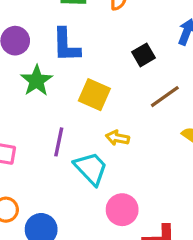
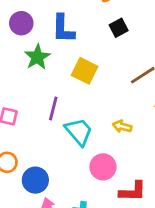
black square: (143, 55) -> (119, 28), moved
yellow arrow: (117, 138) -> (122, 126), moved

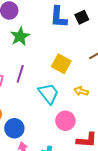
blue L-shape: (63, 29) -> (59, 17), moved
yellow square: (85, 71) -> (61, 64), moved
purple line: (53, 109) -> (20, 74), moved

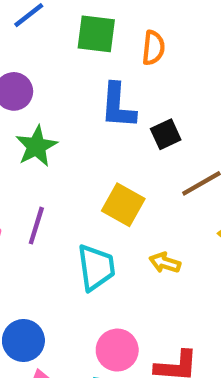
black square: (82, 17) -> (166, 134), moved
cyan trapezoid: (49, 94) -> (96, 267), turned 30
pink circle: (65, 121) -> (117, 350), moved

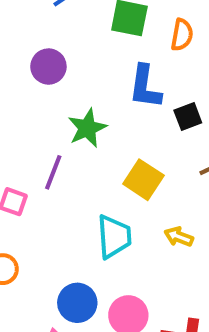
green star: (36, 146) -> (87, 128), moved
purple line: (36, 226) -> (53, 172), moved
blue circle: (23, 341) -> (77, 303), moved

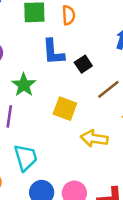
cyan trapezoid: (114, 237) -> (26, 158), moved
yellow arrow: (179, 237) -> (94, 138), size x1.5

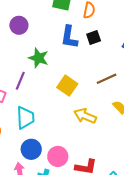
black square: (83, 64) -> (94, 37), moved
green star: (24, 85) -> (38, 58), turned -30

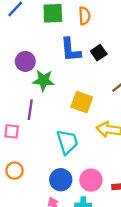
purple circle: (19, 25) -> (25, 61), moved
black square: (94, 37) -> (99, 53), moved
cyan trapezoid: (25, 118) -> (67, 142), moved

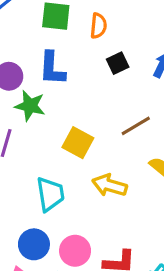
blue L-shape: (71, 50) -> (52, 68), moved
black square: (99, 53) -> (118, 63), moved

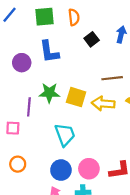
green star: (30, 106) -> (49, 93), moved
brown line: (136, 126) -> (112, 78), turned 36
yellow arrow: (109, 185) -> (103, 103), moved

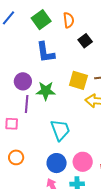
green square: (45, 17) -> (41, 20), turned -30
purple circle: (22, 63) -> (23, 81), moved
yellow square: (76, 97) -> (78, 80), moved

